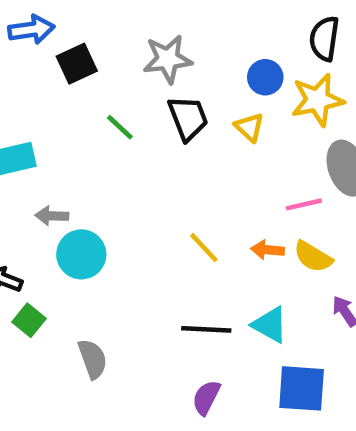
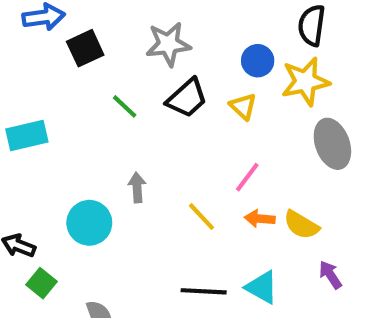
black trapezoid: (188, 118) -> (187, 98), turned 69
pink line: (304, 204) -> (247, 177), moved, turned -40
gray arrow: (52, 216) -> (137, 187), moved, turned 84

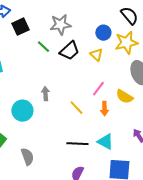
black semicircle: (312, 25) -> (129, 16), turned 132
green line: (125, 106) -> (43, 47), moved
orange arrow: (260, 219) -> (104, 109), turned -96
yellow semicircle: (301, 225) -> (124, 97), moved

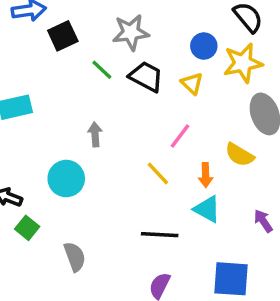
black trapezoid: (69, 51) -> (146, 77), turned -110
pink line: (98, 89) -> (180, 136), moved
gray arrow: (45, 94) -> (95, 134), moved
cyan triangle: (105, 142) -> (207, 209), moved

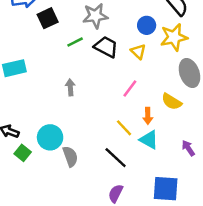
green line: (102, 70) -> (75, 42), turned -70
yellow line: (158, 173) -> (124, 128), moved
cyan circle: (66, 179) -> (50, 137), moved
black line: (160, 235) -> (116, 158), turned 40
gray semicircle: (75, 257) -> (70, 156), moved

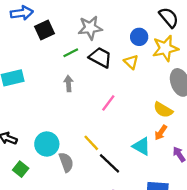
gray arrow: (70, 87) -> (68, 84), moved
pink line: (130, 88) -> (108, 103), moved
orange arrow: (148, 116) -> (161, 133), moved, turned 35
yellow line: (124, 128) -> (91, 143), moved
green square: (23, 153) -> (21, 169), moved

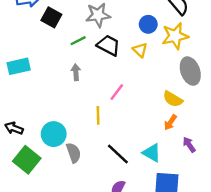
black square: (45, 30) -> (51, 17), turned -36
yellow line: (91, 143) -> (98, 115), moved, turned 42
cyan triangle: (141, 146) -> (152, 153), moved
green square: (21, 169) -> (27, 160), size x1.6

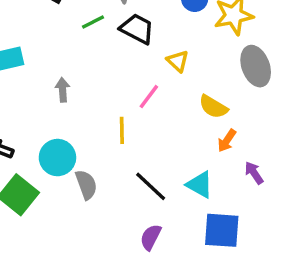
yellow triangle: (140, 50) -> (178, 61), moved
gray arrow: (76, 72) -> (63, 90), moved
yellow semicircle: (173, 99) -> (213, 107), moved

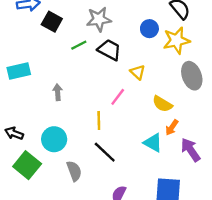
purple arrow: (254, 173) -> (191, 150), size x1.5
gray semicircle: (86, 185) -> (74, 171), moved
cyan triangle: (200, 185) -> (153, 143), moved
black line: (151, 186) -> (105, 152), moved

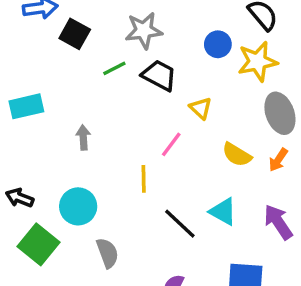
orange arrow: (172, 127) -> (278, 160), moved
black line: (105, 152) -> (180, 224), moved

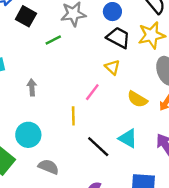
blue circle: (218, 44) -> (112, 12), moved
black trapezoid: (159, 75) -> (118, 38), moved
gray semicircle: (107, 253) -> (48, 167), turned -48

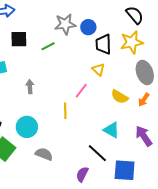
blue circle: (112, 12) -> (88, 27), moved
black square: (26, 16) -> (19, 39), moved, turned -30
black trapezoid: (118, 38) -> (103, 44), turned -120
black line: (98, 147) -> (97, 153), moved

